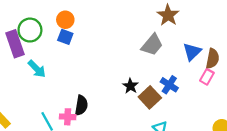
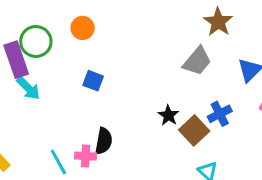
blue square: (65, 37) -> (93, 81), moved
cyan arrow: (37, 69) -> (28, 88), moved
blue cross: (169, 85) -> (220, 114), turned 30

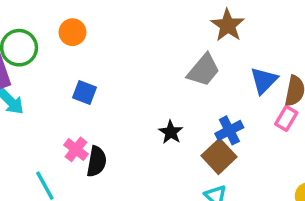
brown square: (194, 130) -> (219, 156), moved
pink cross: (86, 156) -> (76, 149), moved, turned 35

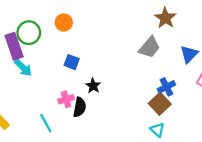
black star: (171, 132) -> (93, 86), moved
pink cross: (76, 149) -> (66, 99), turned 35

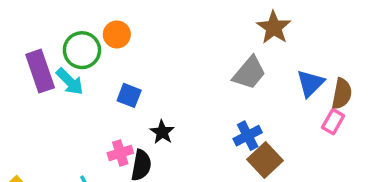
green circle: (29, 33) -> (82, 50), moved
cyan arrow: (23, 68) -> (70, 82), moved
blue cross: (166, 87) -> (248, 136), moved

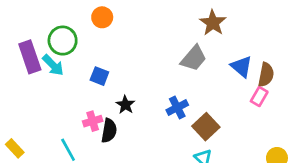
orange circle: (117, 34) -> (102, 17), moved
blue triangle: (310, 83) -> (241, 66), turned -35
blue cross: (248, 136) -> (177, 107), moved

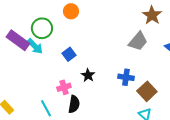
purple rectangle: (30, 57) -> (18, 40), turned -35
blue square: (99, 76) -> (69, 54), turned 32
blue cross: (177, 107) -> (126, 77), turned 35
black semicircle: (109, 131) -> (74, 104), moved

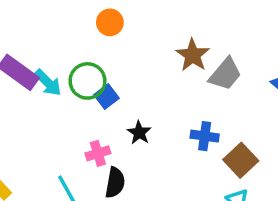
brown star: (152, 15) -> (193, 55), moved
green circle: (42, 28) -> (87, 81), moved

